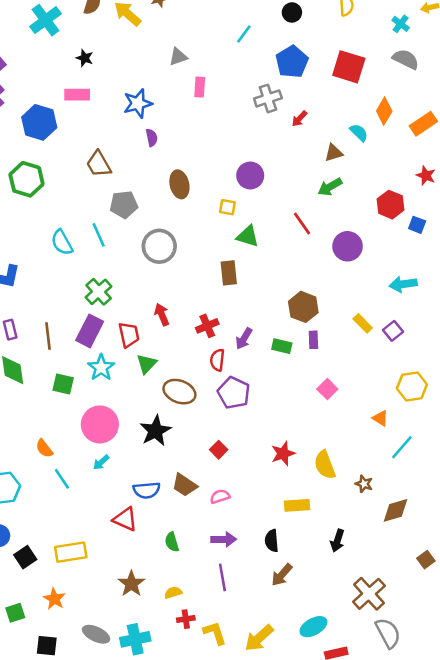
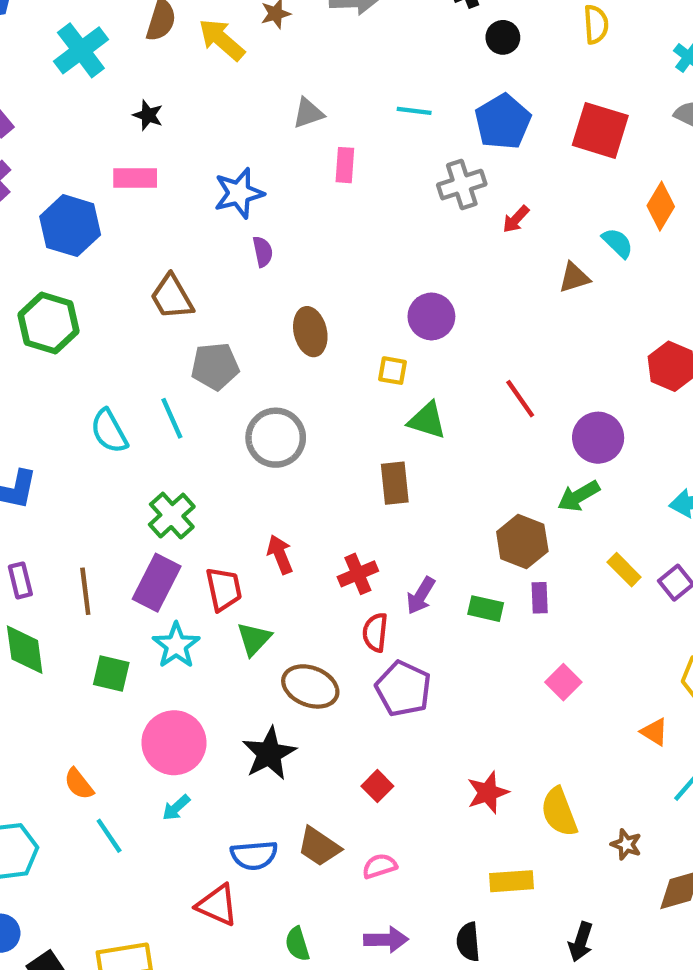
cyan line: (244, 34) -> (414, 111), moved, turned 60
green arrow: (330, 187) -> (579, 496), moved

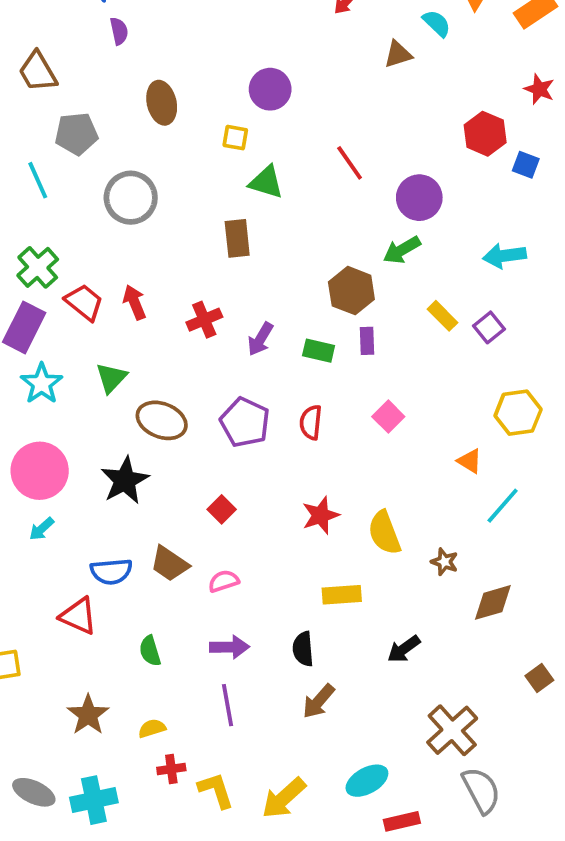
red trapezoid: (224, 589) -> (84, 302), moved, turned -39
red semicircle: (375, 632) -> (311, 422), moved
black arrow: (581, 942) -> (404, 649), turned 36

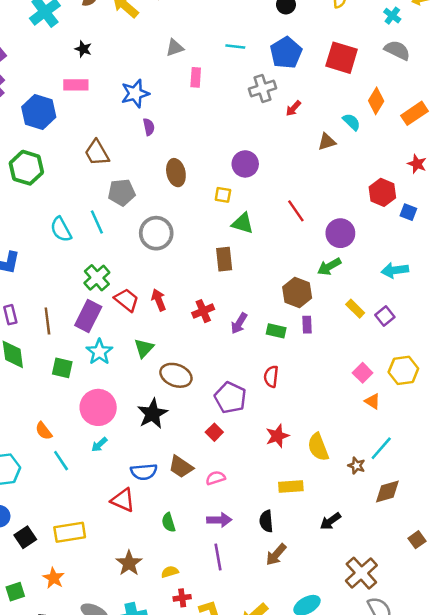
pink square: (388, 417) -> (363, 373), moved
purple pentagon: (245, 422) -> (230, 398), moved
cyan line: (503, 506) -> (381, 448), moved

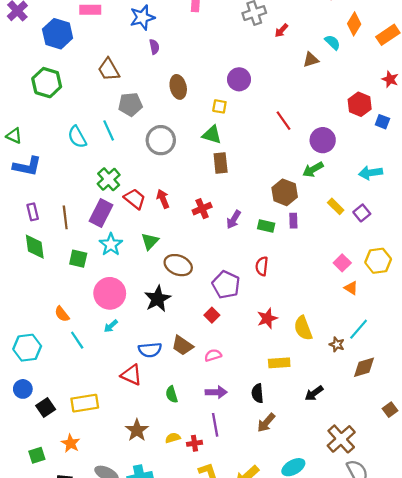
green triangle: (243, 223) -> (212, 135), moved
red cross: (182, 598) -> (194, 443), moved

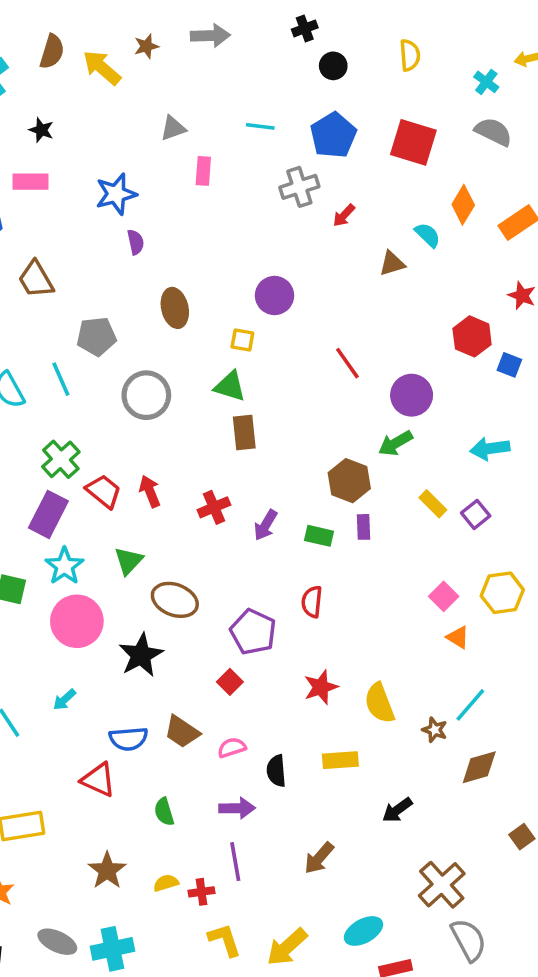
brown trapezoid: (109, 70) -> (36, 279), moved
pink circle: (110, 293) -> (77, 621), moved
black semicircle: (257, 393) -> (276, 771), moved

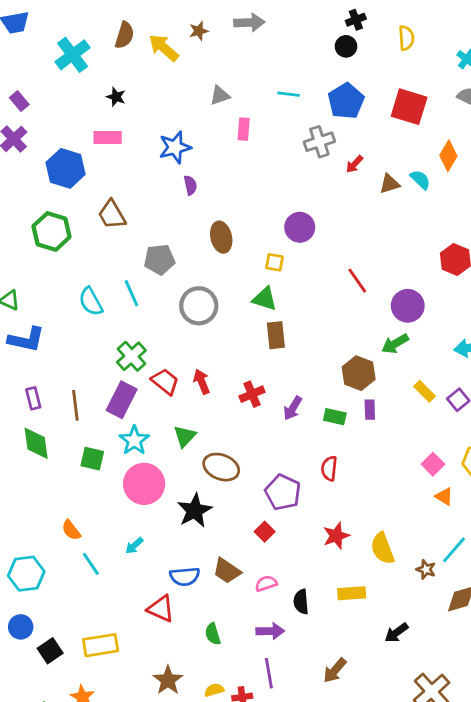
black cross: (305, 28) -> (356, 20), moved
brown triangle: (392, 263) -> (389, 184), moved

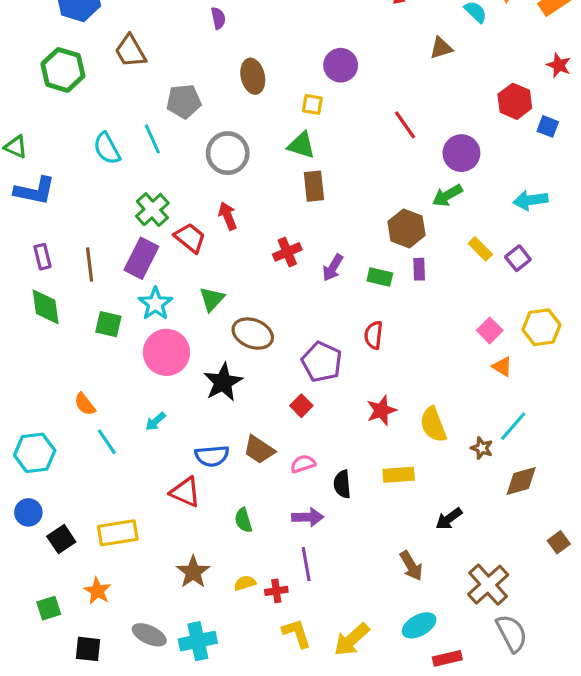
brown triangle: (389, 184) -> (441, 48), moved
red arrow: (202, 382) -> (228, 216), moved
brown arrow: (335, 670) -> (411, 566), moved, turned -72

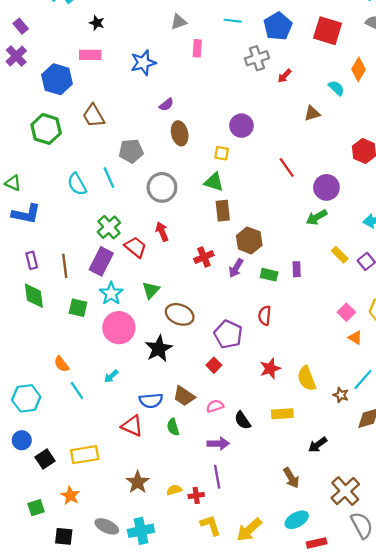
purple semicircle: (218, 18) -> (166, 105), moved, turned 64
brown hexagon: (407, 228) -> (249, 240), moved
black semicircle: (342, 484) -> (243, 420), turned -30
green semicircle: (243, 520) -> (173, 427), moved

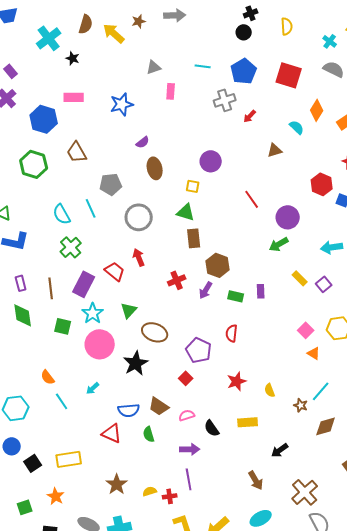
black star: (97, 23) -> (73, 58), moved
green cross: (109, 227) -> (71, 247), moved
yellow semicircle: (307, 378) -> (270, 390), size x0.6

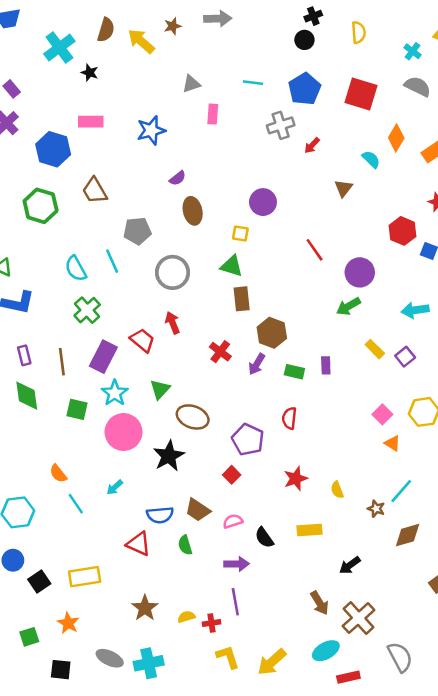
brown triangle: (275, 150) -> (343, 188), turned -35
red cross: (177, 280) -> (220, 352), turned -30
brown cross: (305, 492) -> (359, 618), moved

